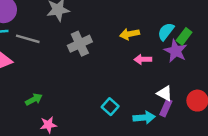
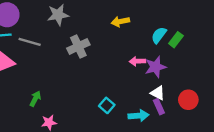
yellow arrow: (130, 34) -> (120, 22), moved
purple star: (176, 51) -> (155, 67), moved, turned 30
green arrow: (34, 99) -> (35, 99), turned -35
purple rectangle: (166, 108) -> (159, 107), turned -49

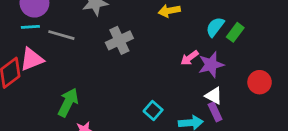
pink arrow: (137, 61) -> (189, 58), turned -35
green arrow: (35, 99) -> (68, 102), size x1.5
red circle: (188, 100) -> (260, 82), moved

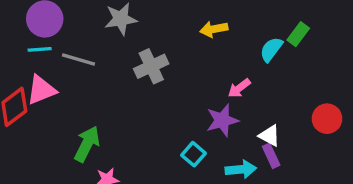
green rectangle: (235, 32) -> (298, 34), moved
purple star: (211, 65) -> (222, 120), moved

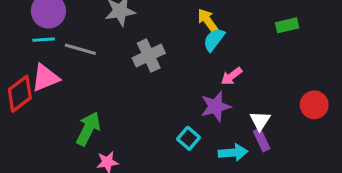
yellow arrow: (214, 29) -> (208, 21), turned 65
green rectangle: (298, 34) -> (287, 25), turned 40
cyan semicircle: (271, 49) -> (214, 40), moved
white triangle: (270, 136) -> (260, 121), turned 35

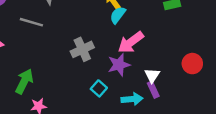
gray line: (80, 49) -> (31, 22), moved
gray cross: (149, 56) -> (82, 49), moved
pink arrow: (231, 76) -> (131, 42), size x1.6

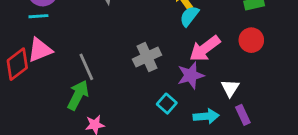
gray line: (31, 22) -> (86, 67), moved, turned 50
red circle: (192, 64) -> (251, 40), moved
purple rectangle: (153, 90) -> (243, 115), moved

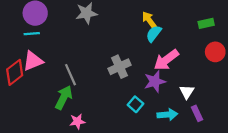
red circle: (251, 40) -> (215, 52), moved

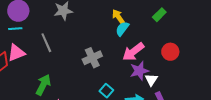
green rectangle: (206, 23) -> (159, 15), moved, turned -32
red circle: (215, 52) -> (170, 52), moved
gray line: (71, 75) -> (46, 43), moved
purple star: (155, 82) -> (139, 71), moved

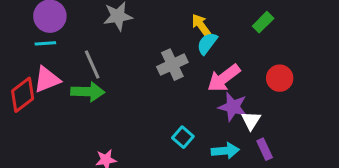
gray cross: (92, 58) -> (172, 65), moved
purple star: (139, 71) -> (233, 107), turned 30
green arrow: (43, 85) -> (88, 92), moved, turned 65

